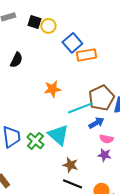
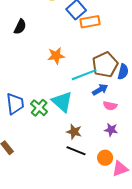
purple star: (104, 155) -> (111, 130), moved

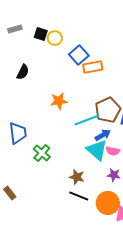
cyan triangle: (62, 102) -> (97, 150), moved
blue trapezoid: (15, 104) -> (18, 133), moved
orange circle: (105, 158) -> (108, 203), size x1.5

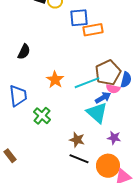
blue square: (79, 55) -> (79, 18), turned 36
black semicircle: (23, 72) -> (24, 52), moved
orange star: (59, 101) -> (55, 80), moved, turned -30
pink semicircle: (113, 151) -> (113, 89), moved

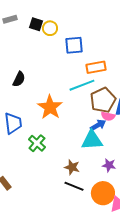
orange rectangle: (93, 30) -> (96, 67), moved
orange star: (55, 80) -> (50, 107), size x1.4
cyan line: (87, 83) -> (82, 85), moved
cyan triangle: (97, 113) -> (92, 140), turned -45

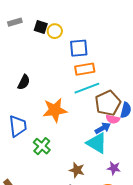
orange rectangle: (96, 67) -> (85, 69), moved
orange star: (50, 107) -> (55, 110), turned 30
cyan triangle: (92, 140) -> (97, 143), turned 35

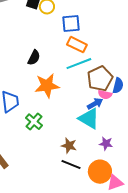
orange rectangle: (85, 69) -> (77, 45), turned 36
black semicircle: (24, 82) -> (34, 58), moved

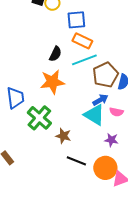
black semicircle: (34, 58) -> (55, 54), moved
pink semicircle: (105, 95) -> (116, 112), moved
green cross: (34, 122) -> (39, 118), size x1.4
brown star: (69, 146) -> (63, 136), moved

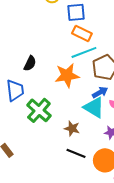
black semicircle: (55, 54) -> (30, 63), moved
orange star: (52, 82) -> (67, 75), moved
brown star: (63, 136) -> (72, 128), moved

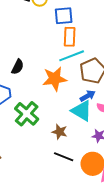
orange rectangle: (82, 33) -> (70, 37), turned 66

